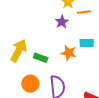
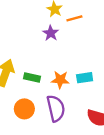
cyan rectangle: (87, 43) -> (85, 78), moved
orange star: (69, 53) -> (60, 80), moved

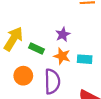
purple star: (51, 33) -> (63, 34), moved

